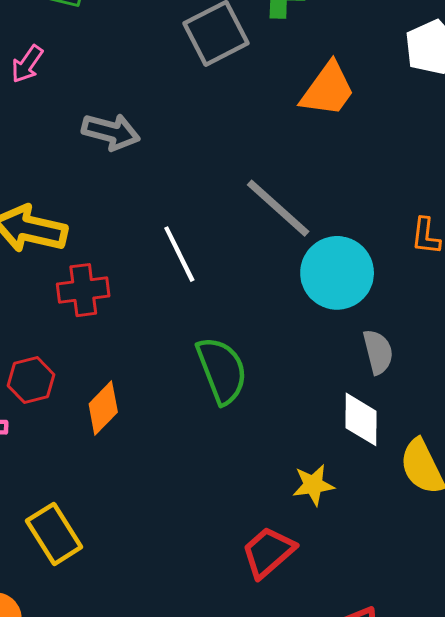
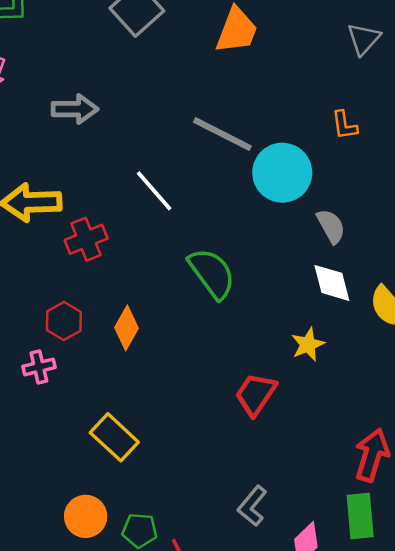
red trapezoid: (268, 552) -> (256, 394), moved

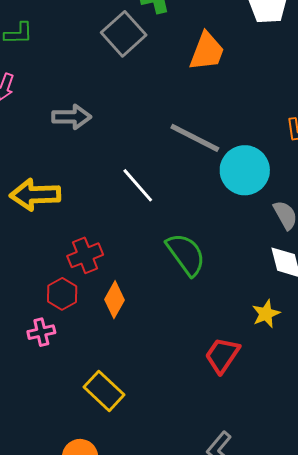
red cross: (86, 239) -> (85, 255), moved

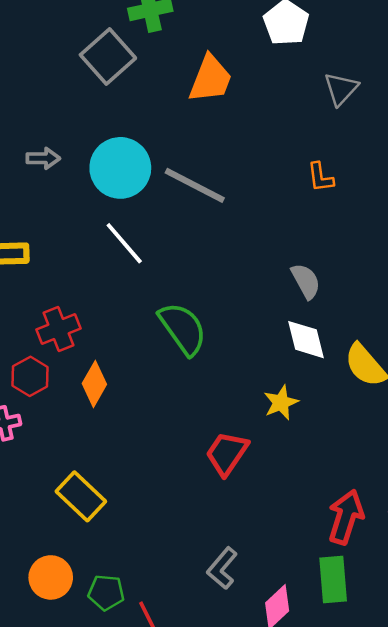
gray arrow: (72, 117) -> (43, 158), size x0.7
cyan circle: (245, 170) -> (120, 168), moved

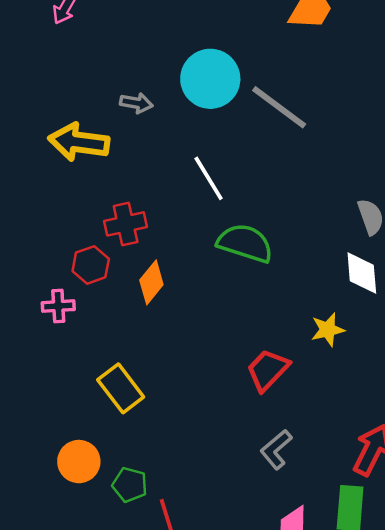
gray arrow: (43, 158) -> (136, 103), moved
white line: (124, 243) -> (209, 178), moved
green semicircle: (183, 329) -> (245, 243), turned -46
gray L-shape: (222, 568) -> (276, 449), moved

